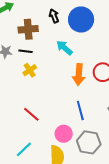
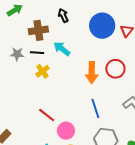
blue circle: (81, 19) -> (102, 26), moved
cyan arrow: (64, 48) -> (62, 49), moved
pink circle: (64, 134) -> (66, 131), moved

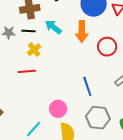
orange arrow: (92, 73) -> (82, 32), moved
red line: (47, 115) -> (27, 71), moved, turned -42

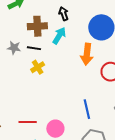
cyan arrow: (53, 27) -> (59, 36), moved, turned 78
red line: (27, 71) -> (28, 122), moved

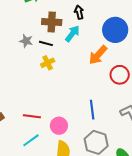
orange arrow: (87, 54) -> (98, 55), turned 30

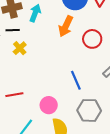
red line: (32, 116) -> (14, 95), moved

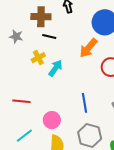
cyan arrow: (35, 13) -> (55, 68), moved
black line: (13, 30) -> (49, 36), moved

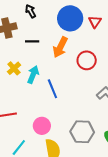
black line: (49, 36) -> (32, 41), moved
blue line: (84, 103) -> (52, 89), moved

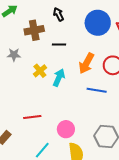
orange arrow: (60, 47) -> (86, 63), moved
blue line: (52, 89) -> (97, 90), moved, turned -60

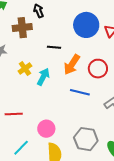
black arrow: (58, 14) -> (39, 11), moved
black line: (59, 44) -> (54, 47), moved

